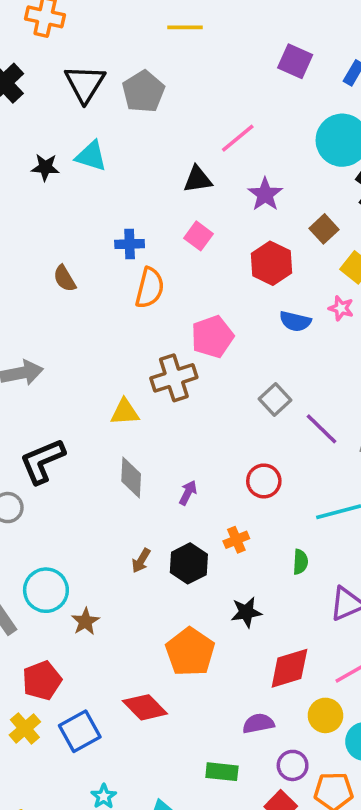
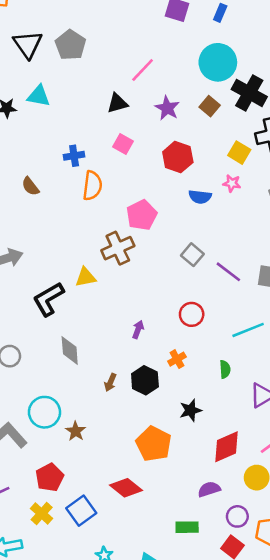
brown square: (324, 229) -> (210, 106), moved
black L-shape: (42, 461) -> (48, 299), moved
gray diamond: (131, 478) -> (70, 350), moved

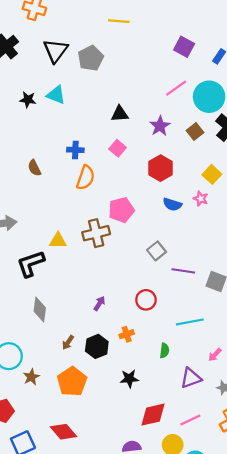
pink line: (143, 70) -> (176, 88), moved
purple line: (228, 272) -> (183, 271), turned -40
yellow triangle: (86, 277) -> (58, 241), moved
orange pentagon: (154, 444) -> (72, 382), moved

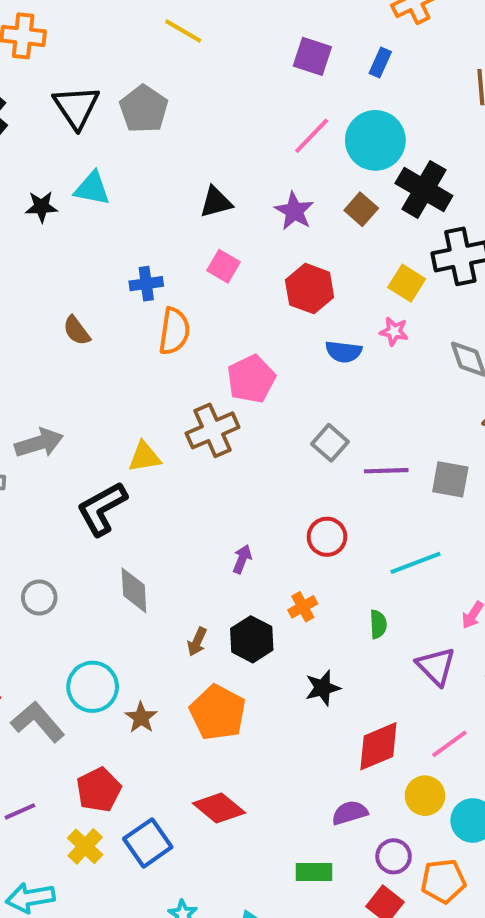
yellow line: (119, 21) -> (183, 31), turned 36
purple triangle: (191, 378) -> (436, 666), turned -45

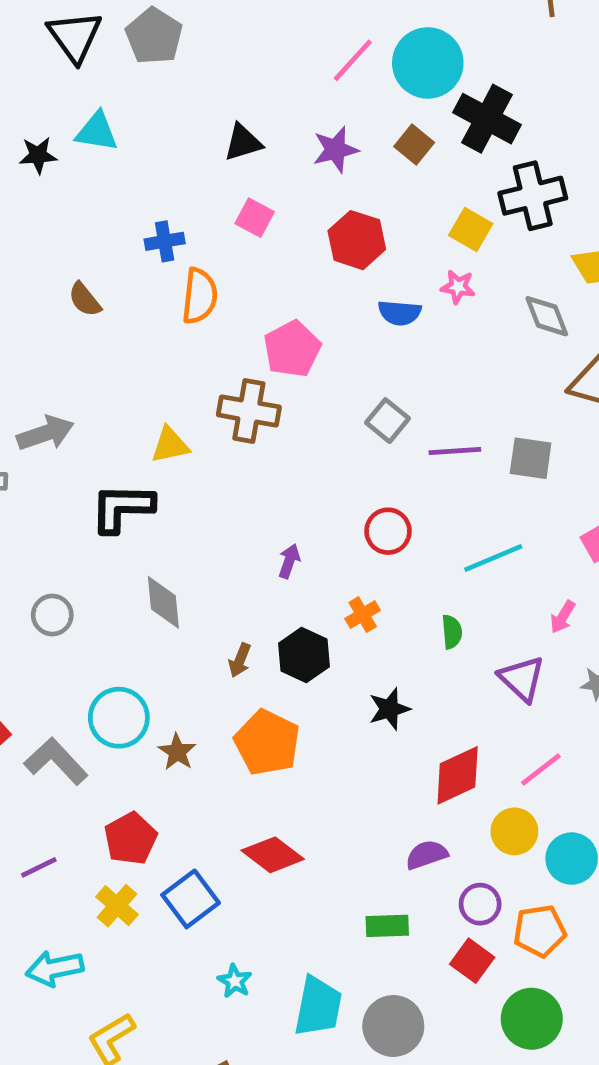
purple star: (294, 211) -> (335, 150), turned 30
brown cross: (213, 430) -> (249, 411), turned 36
black L-shape: (102, 509) -> (122, 508), turned 32

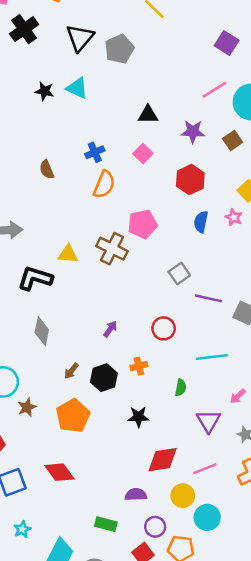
blue cross: (165, 241) -> (95, 152), turned -30
blue semicircle: (400, 313) -> (201, 222), turned 80

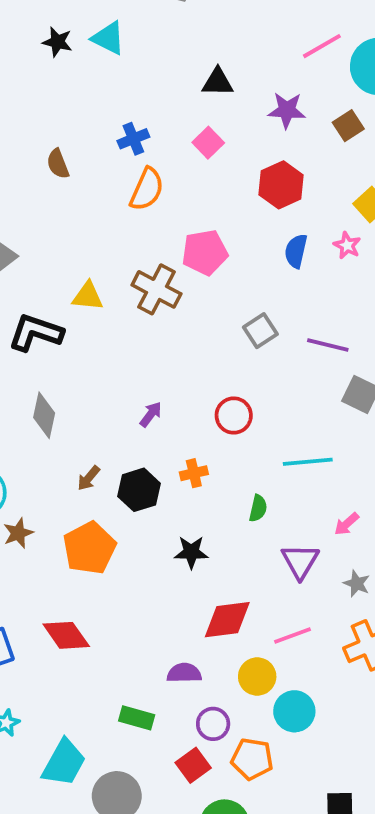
purple line: (208, 298) -> (328, 345), moved

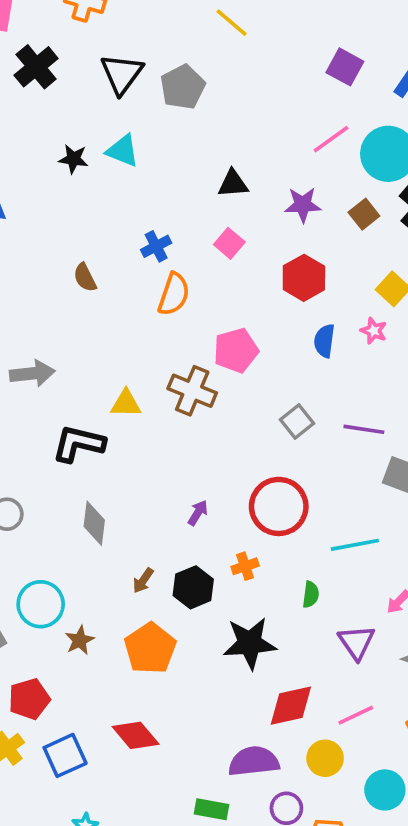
red circle: (234, 416) -> (279, 506), size x1.6
black star: (191, 552) -> (250, 643), size x1.6
purple semicircle: (184, 673) -> (254, 761), size x1.5
cyan circle: (294, 711) -> (385, 790), moved

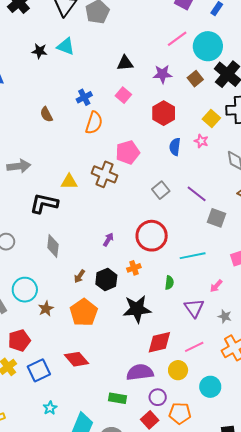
purple line: (364, 429) -> (197, 194), turned 30

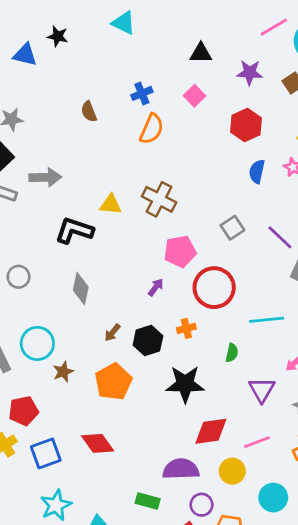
black star: (39, 51) -> (58, 36), moved
pink pentagon: (128, 152) -> (180, 251), moved
cyan star: (50, 408) -> (56, 505), size x1.6

